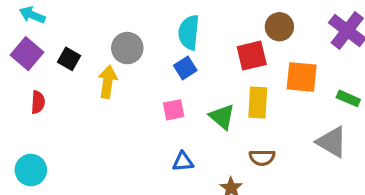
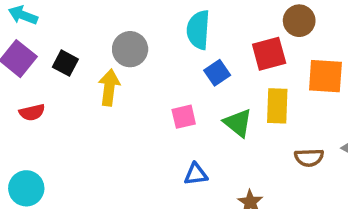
blue square: (185, 68) -> (217, 73), moved
red semicircle: (38, 102) -> (32, 112), turned 75
brown semicircle: (262, 157) -> (309, 158), moved

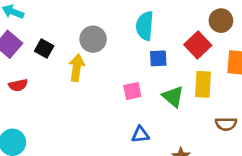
red square: (269, 54) -> (198, 45), turned -30
blue square: (217, 73) -> (158, 58), turned 30

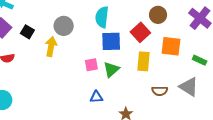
blue square: (158, 58) -> (111, 41), size x1.5
green triangle: (173, 97) -> (111, 69), moved, turned 36

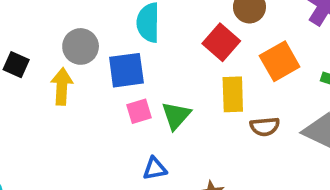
blue square: (111, 41) -> (126, 70), moved
orange square: (171, 46) -> (280, 61), turned -30
brown semicircle: (160, 91) -> (265, 127), moved

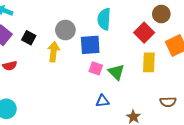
pink square: (139, 111) -> (96, 68), turned 32
green triangle: (176, 116) -> (116, 72), turned -30
brown semicircle: (265, 127) -> (168, 102), moved

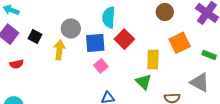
red square: (144, 33) -> (124, 39), moved
pink square: (96, 68) -> (101, 66), turned 32
green triangle: (116, 72) -> (144, 82), moved

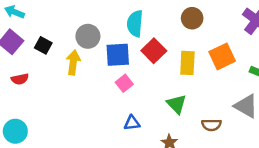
brown circle: (165, 12) -> (192, 18), moved
yellow rectangle: (153, 59) -> (187, 63), moved

